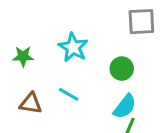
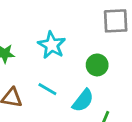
cyan semicircle: (125, 106) -> (83, 100), moved

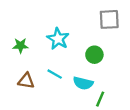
cyan semicircle: (83, 100) -> (83, 83), turned 66

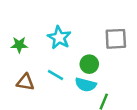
gray square: (109, 19) -> (116, 39), moved
green circle: (94, 55) -> (89, 64), moved

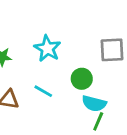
cyan semicircle: (86, 85) -> (94, 104), moved

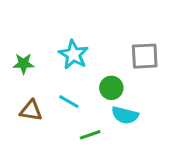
green line: (98, 121) -> (90, 135), moved, turned 48

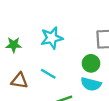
cyan star: (73, 55) -> (52, 38), turned 30
green circle: (111, 88) -> (91, 63), moved

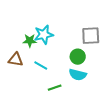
green star: (14, 45) -> (30, 41), moved
brown triangle: (19, 81) -> (16, 60), moved

